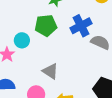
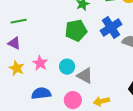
cyan circle: (22, 40) -> (67, 67), moved

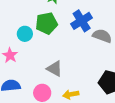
cyan circle: (67, 67) -> (25, 34), moved

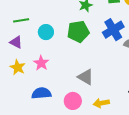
cyan circle: (25, 34) -> (46, 32), moved

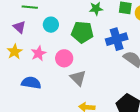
pink circle: (73, 101) -> (64, 58), moved

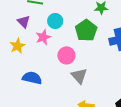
green pentagon: (82, 32) -> (86, 30), turned 30
pink star: (39, 53) -> (43, 37), moved

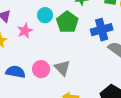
cyan circle: (55, 21) -> (45, 15), moved
pink circle: (66, 55) -> (41, 69), moved

